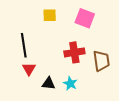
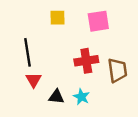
pink square: (85, 18) -> (98, 21), turned -30

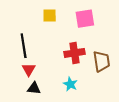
black triangle: (56, 97) -> (34, 88), moved

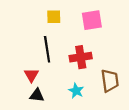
black line: (24, 46) -> (47, 49), moved
brown trapezoid: (102, 61) -> (110, 81), moved

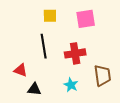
red triangle: (31, 75) -> (21, 70), moved, turned -40

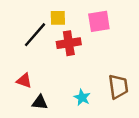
black line: (44, 46) -> (35, 35), moved, turned 50
red cross: (75, 53) -> (69, 43), moved

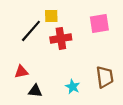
pink square: (99, 21) -> (99, 23), moved
red triangle: (24, 81) -> (21, 72), turned -32

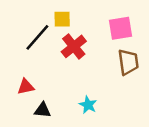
red cross: (61, 38) -> (74, 46), turned -30
brown trapezoid: (105, 77) -> (128, 62), moved

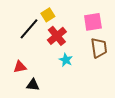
yellow square: (62, 19) -> (48, 15), turned -32
cyan star: (88, 105) -> (66, 60), moved

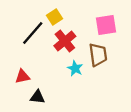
brown trapezoid: (99, 48) -> (98, 55), moved

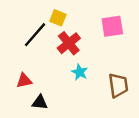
yellow square: (55, 17) -> (58, 18), turned -35
brown trapezoid: (98, 55) -> (118, 85), moved

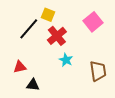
pink square: (112, 26) -> (93, 22), turned -30

